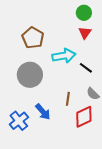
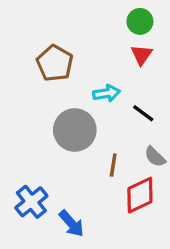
cyan arrow: (64, 56) -> (107, 93), size x0.7
gray circle: (30, 75) -> (75, 130), moved
blue arrow: (43, 112) -> (71, 224), moved

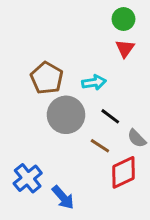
brown pentagon: (55, 63) -> (47, 78), moved
black line: (143, 113) -> (110, 116), moved
brown line: (113, 165) -> (100, 146), turned -66

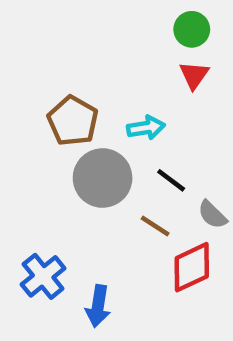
blue arrow: (63, 197) -> (98, 306), turned 50

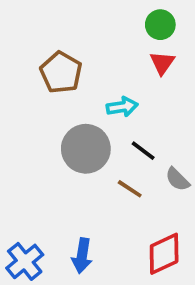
brown pentagon: (73, 121) -> (61, 72), moved
red diamond: (192, 267) -> (164, 254), moved
blue cross: (43, 276) -> (25, 261), moved

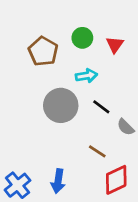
green circle: (160, 25) -> (82, 38), moved
brown line: (130, 189) -> (97, 151), moved

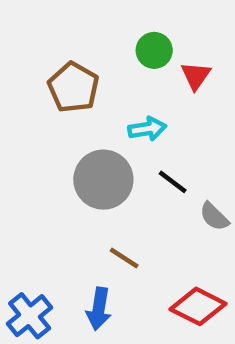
green circle: (82, 38) -> (154, 50), moved
brown line: (97, 151) -> (124, 258), moved
red diamond: (116, 180) -> (198, 306), turned 52

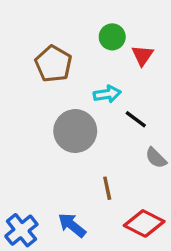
black line: (173, 182) -> (136, 119), moved
brown line: (124, 258) -> (107, 188), moved, turned 45
blue arrow: (99, 309) -> (72, 225), turned 120

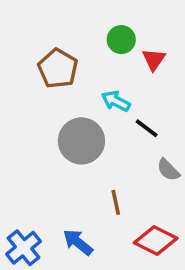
cyan arrow: (107, 94) -> (116, 101), turned -144

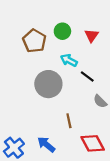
green circle: (121, 40) -> (62, 31), moved
red diamond: (156, 240) -> (93, 143), turned 35

